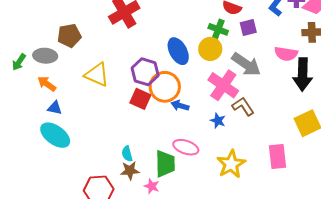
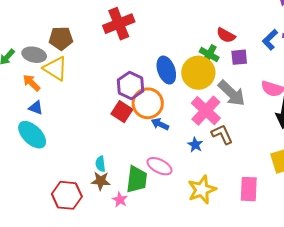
yellow circle: (210, 49) -> (198, 73), size x1.4
yellow triangle: (97, 75) -> (55, 68), moved

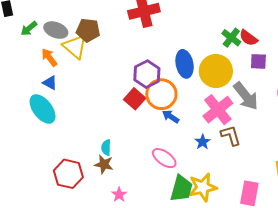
brown pentagon: (61, 38) -> (88, 30), moved
green cross: (209, 55) -> (231, 38), moved
green trapezoid: (137, 179) -> (181, 189), moved
pink star: (120, 200) -> (119, 195), moved

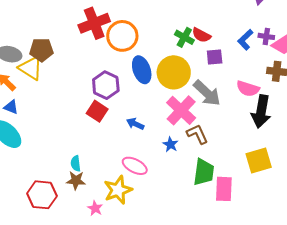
orange circle: (161, 94) -> (122, 36), moved
yellow star: (203, 187) -> (118, 190), moved
green trapezoid: (181, 189) -> (204, 172), moved

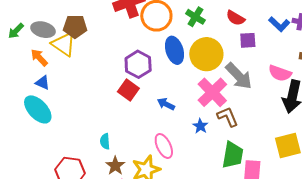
green cross: (184, 37) -> (195, 17), moved
blue L-shape: (245, 40) -> (279, 24), turned -95
pink ellipse: (135, 166) -> (164, 146), turned 35
brown star: (76, 180) -> (115, 166), moved, turned 30

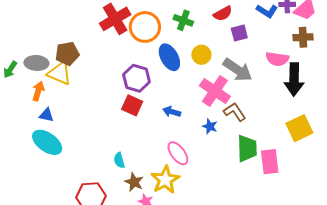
red semicircle: (235, 18) -> (223, 14), turned -48
yellow circle: (206, 54) -> (201, 55), size x0.6
orange arrow: (39, 57) -> (38, 91), turned 72

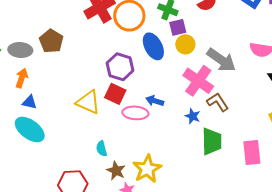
purple square: (239, 33) -> (178, 27), moved
brown pentagon: (67, 54) -> (51, 41), turned -30
yellow triangle: (60, 73) -> (88, 102), moved
green trapezoid: (247, 148) -> (212, 141), moved
pink ellipse: (178, 153) -> (135, 113), moved, turned -50

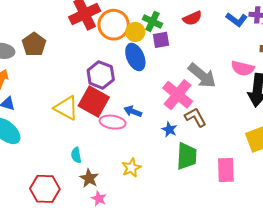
yellow circle: (185, 44) -> (135, 32), moved
red square: (115, 94) -> (94, 102), size x1.4
yellow star: (147, 169) -> (131, 168), moved, size x0.7

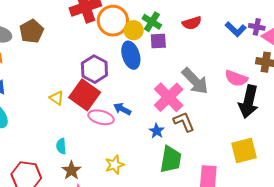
yellow triangle: (66, 108) -> (57, 98), size x0.6

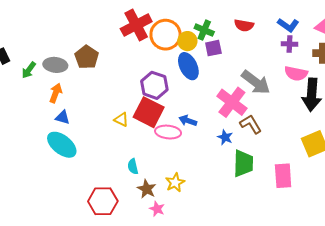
red semicircle: (192, 23) -> (244, 25), turned 36
purple cross: (257, 27) -> (289, 44), moved
yellow star: (115, 165) -> (175, 183), moved

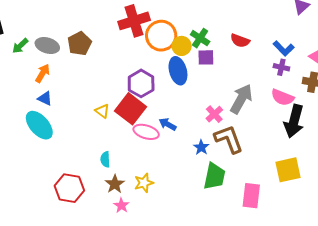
gray arrow: (256, 82) -> (241, 99), turned -108
pink cross: (232, 102) -> (214, 114), size x0.6
brown L-shape: (251, 124) -> (229, 139), size x1.4

